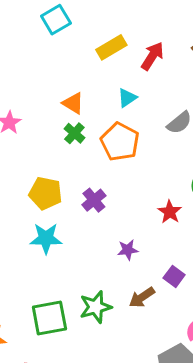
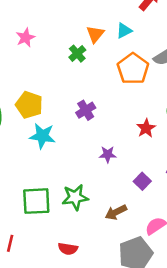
orange triangle: (73, 103) -> (95, 34), moved, turned 30
orange pentagon: (120, 142) -> (133, 69), moved
yellow pentagon: (45, 193) -> (29, 105), moved
brown arrow: (142, 297) -> (116, 212), moved

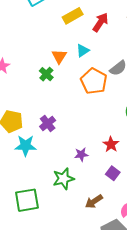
purple cross: (86, 110) -> (48, 123), moved
red star: (146, 128) -> (111, 144), moved
green star: (75, 197) -> (63, 179), moved

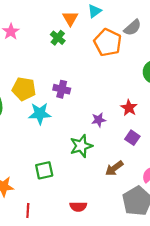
purple cross: (48, 123) -> (62, 89), turned -35
green square: (27, 200) -> (44, 170), size x0.7

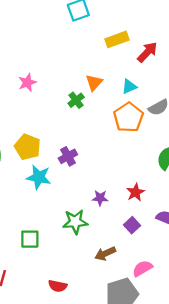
cyan triangle: (95, 11) -> (129, 86), moved
purple cross: (62, 89) -> (68, 156), turned 35

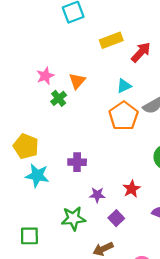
pink star: (27, 83) -> (45, 76), moved
orange triangle: (94, 83) -> (77, 81), moved
green cross: (76, 100) -> (59, 98), moved
purple cross: (68, 156) -> (77, 162), moved, turned 30
purple square: (132, 225) -> (116, 218), moved

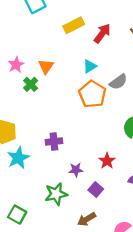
cyan star: (37, 176) -> (18, 158), turned -30
green square: (29, 236) -> (17, 215), turned 36

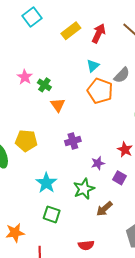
orange triangle: (46, 66) -> (58, 105), moved
green cross: (31, 84) -> (44, 85), moved
cyan star: (18, 158) -> (46, 183), moved
brown arrow: (87, 219) -> (104, 209), moved

